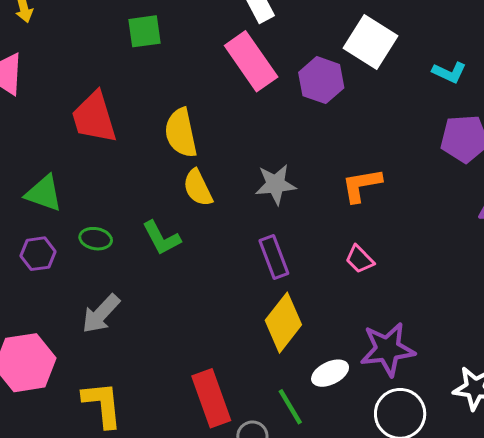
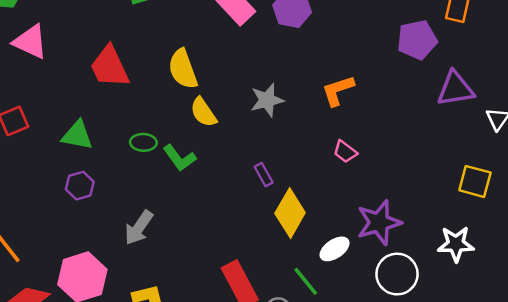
green ellipse: (96, 239) -> (143, 142), moved
purple rectangle: (274, 257) -> (264, 175), moved, size x0.7

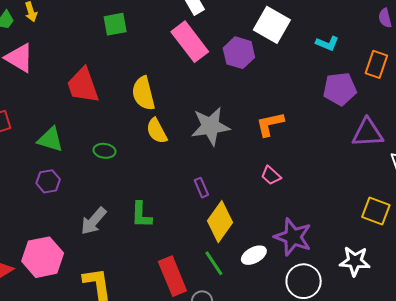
gray star: (267, 100) -> (210, 126), size x1.4
green L-shape: (179, 158) -> (141, 215), moved, turned 32
purple star: (379, 222) -> (293, 237), turned 30
green line: (306, 281) -> (214, 263), moved

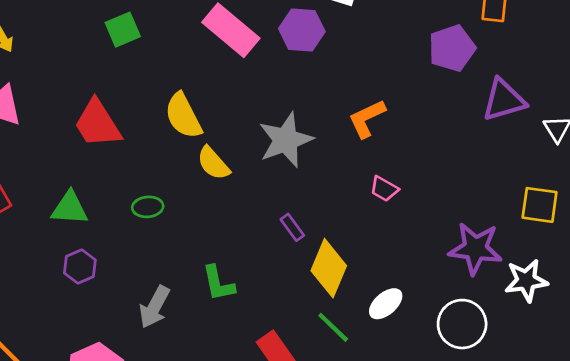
purple star: (293, 237) -> (475, 248), moved

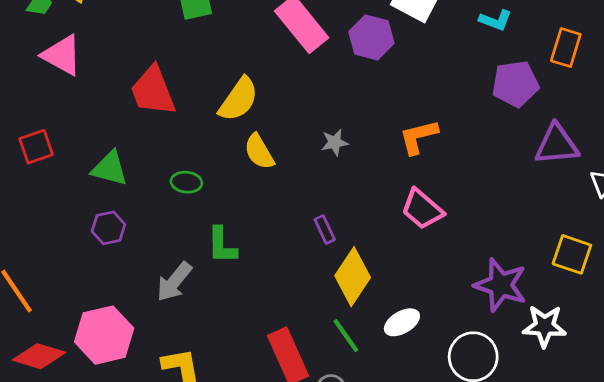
yellow semicircle: (183, 116) -> (239, 99), turned -129
gray star: (286, 140) -> (335, 143), size x0.5
pink trapezoid: (384, 189) -> (422, 209), size x1.5
green L-shape: (218, 283) -> (222, 245), moved

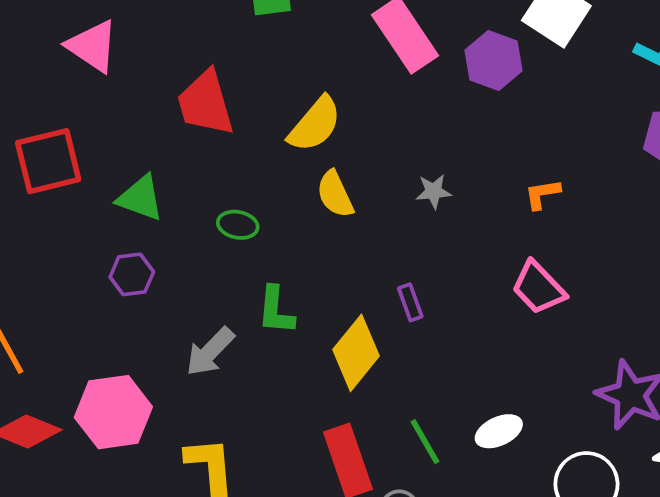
orange L-shape: (419, 137) -> (542, 194), size x0.7
red square: (36, 147) -> (48, 161), size x1.5
yellow diamond: (353, 277) -> (356, 353), moved

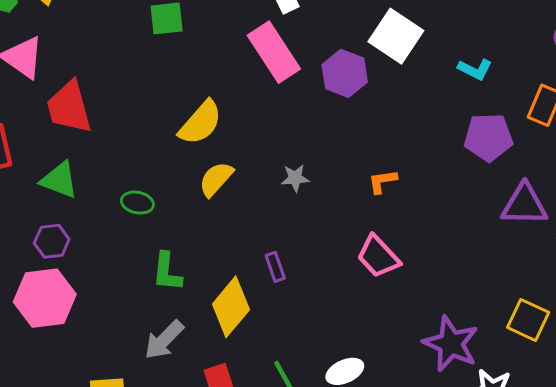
red trapezoid: (205, 103) -> (69, 107), moved
yellow semicircle: (335, 194) -> (216, 179), turned 66
gray arrow: (210, 352) -> (164, 340), moved
pink hexagon: (113, 412) -> (45, 298), moved

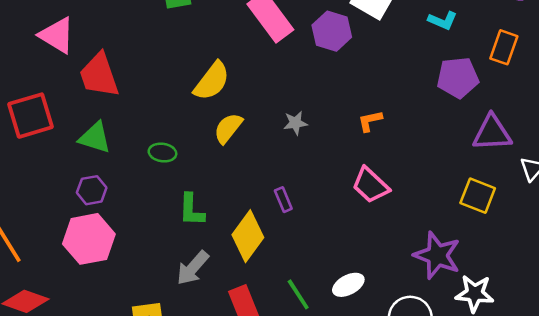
yellow square: (528, 320) -> (478, 196), moved

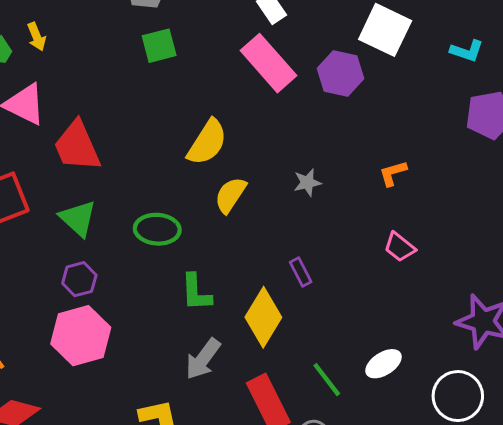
green triangle: (95, 138) -> (78, 218), turned 30
green ellipse: (162, 153) -> (157, 229), size x1.4
pink trapezoid: (371, 185) -> (400, 247), size x0.7

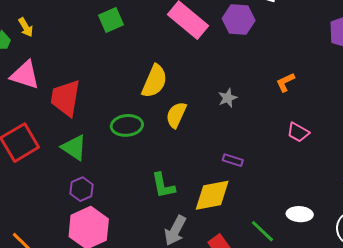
red trapezoid: (77, 146) -> (65, 98), turned 42
green ellipse: (157, 229) -> (127, 125), moved
purple rectangle: (301, 272) -> (233, 160), turned -36
yellow diamond: (263, 317) -> (212, 195), turned 57
white ellipse: (384, 364) -> (300, 214), turned 45

